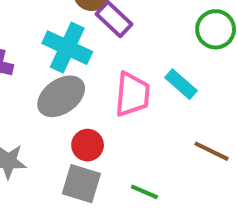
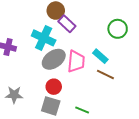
gray ellipse: (61, 96) -> (54, 59), moved
brown line: (211, 151) -> (105, 74), moved

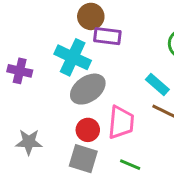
purple rectangle: (67, 24) -> (107, 36), turned -36
pink trapezoid: (76, 61) -> (121, 122), moved

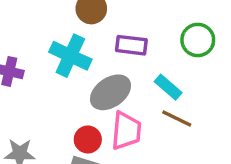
purple rectangle: (107, 36) -> (131, 45), moved
gray ellipse: (88, 89) -> (110, 92), moved

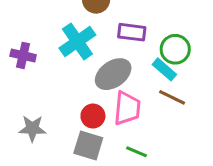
green circle: (198, 40) -> (175, 49), moved
cyan cross: (70, 56) -> (77, 41), turned 30

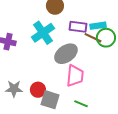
cyan rectangle: (164, 69) -> (98, 26), moved, turned -49
brown line: (172, 97) -> (93, 38), moved
red circle: (93, 116) -> (38, 90), moved

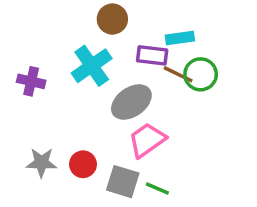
cyan rectangle: (98, 26) -> (180, 38), moved
pink trapezoid: (75, 76) -> (147, 140), turned -130
gray square: (50, 100) -> (123, 182), moved

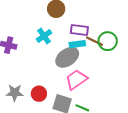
cyan rectangle: (180, 38) -> (77, 44), moved
cyan cross: (92, 66) -> (44, 36), size x0.7

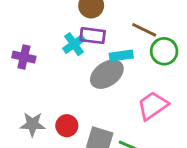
purple rectangle: (79, 30) -> (93, 36), moved
brown line: (94, 41) -> (144, 30), moved
pink trapezoid: (76, 80) -> (153, 106), moved

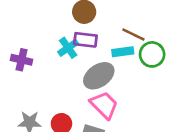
cyan rectangle: (121, 56) -> (123, 52), moved
pink trapezoid: (153, 106) -> (104, 105), moved, turned 80

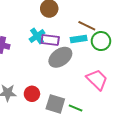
purple rectangle: (85, 40) -> (50, 40), moved
pink trapezoid: (104, 105) -> (97, 80), moved

